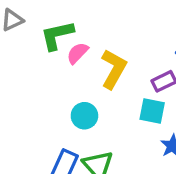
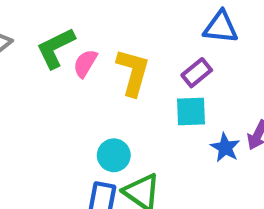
cyan circle: (84, 116) -> (114, 155), moved

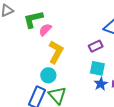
yellow L-shape: (133, 72) -> (56, 52), moved
cyan square: (191, 112) -> (97, 68), moved

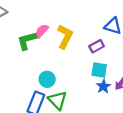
green L-shape: (33, 19) -> (27, 40), moved
yellow L-shape: (56, 52) -> (65, 37), moved

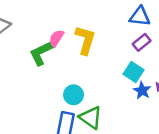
purple rectangle: (97, 46) -> (142, 42), moved
cyan square: (99, 70) -> (133, 72), turned 35

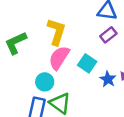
pink semicircle: (56, 38) -> (59, 58), moved, size x1.5
cyan square: (133, 72) -> (87, 63), moved

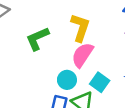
cyan square: (87, 63) -> (100, 82), moved

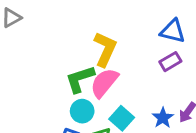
green L-shape: (37, 39) -> (80, 79), moved

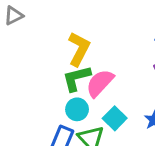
yellow L-shape: (105, 49) -> (79, 49), moved

